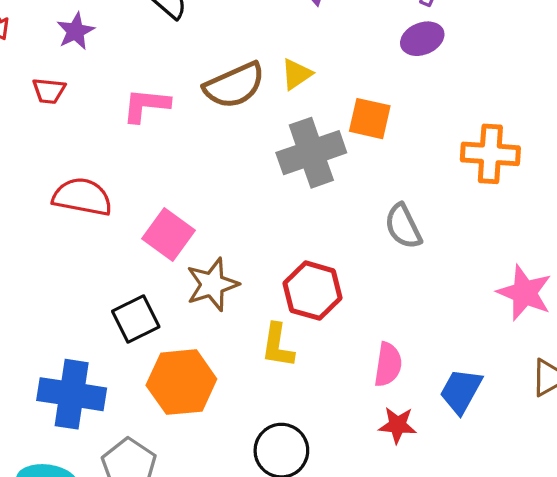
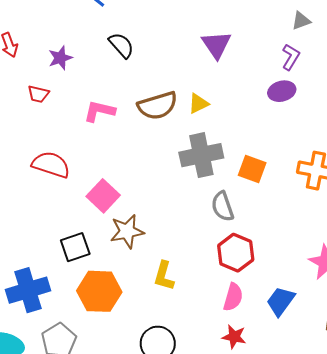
orange square: (370, 119) -> (252, 169), moved
gray semicircle: (403, 226) -> (223, 206), moved
red hexagon: (313, 291) -> (236, 253), moved
blue trapezoid: (461, 391) -> (281, 301), moved
blue cross: (72, 394) -> (28, 290), turned -33

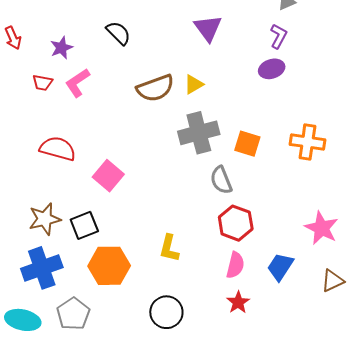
pink L-shape: (99, 111) -> (78, 83), moved, turned -44
brown star: (127, 231) -> (45, 219), moved
red star: (234, 337) -> (238, 302), turned 30

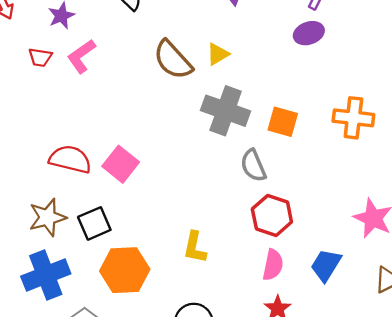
brown semicircle: (155, 88) -> (173, 60), turned 69
gray cross: (199, 133) -> (226, 111), turned 36
red semicircle: (58, 149) -> (70, 159), moved

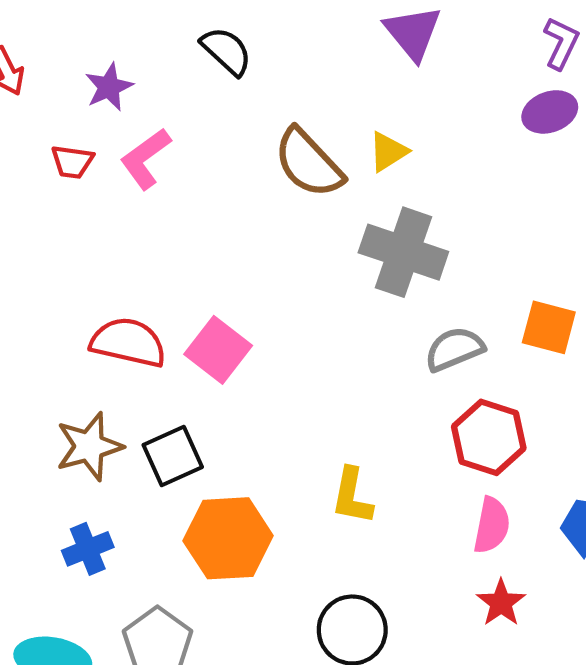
orange square: (283, 122) -> (549, 327), moved
gray semicircle: (253, 166) -> (454, 349), turned 92
blue cross: (46, 275) -> (88, 549), size x0.6

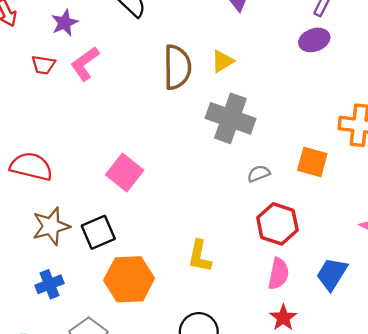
brown semicircle: (309, 163) -> (177, 67), turned -138
red semicircle: (128, 342) -> (31, 166), moved
gray semicircle: (454, 349) -> (259, 174), size x0.7

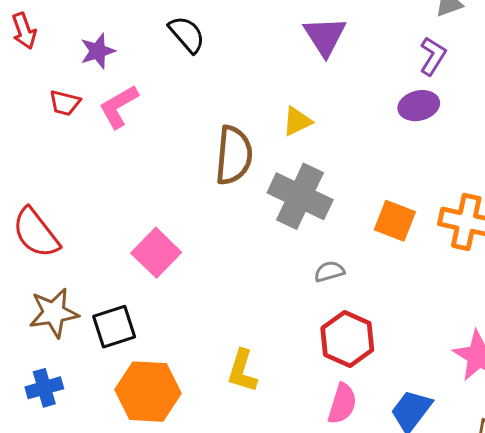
brown semicircle: (177, 67) -> (234, 155), moved
orange square: (312, 162) -> (395, 221), moved
red semicircle: (31, 166) -> (36, 233), turned -147

